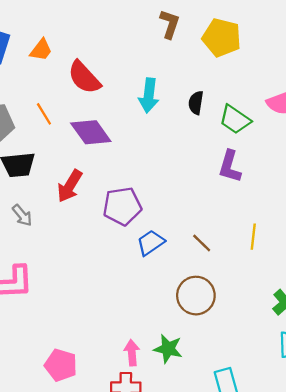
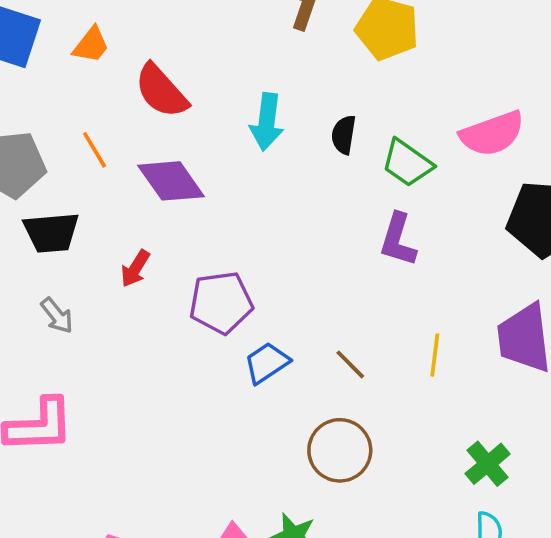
red arrow: (70, 186) -> (135, 269), size x0.7

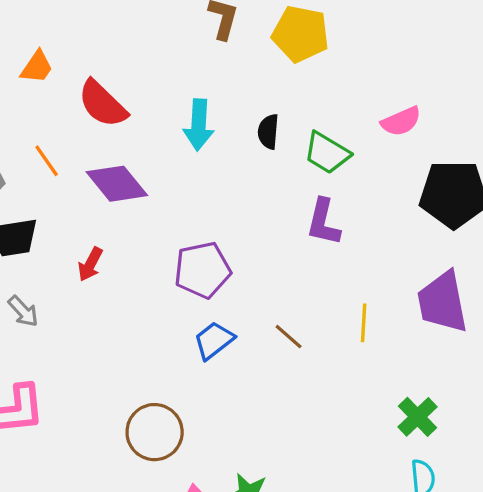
pink semicircle: (492, 134) -> (401, 121), size x0.7
purple pentagon: (221, 303) -> (202, 270), moved
brown circle: (340, 450) -> (155, 432), moved

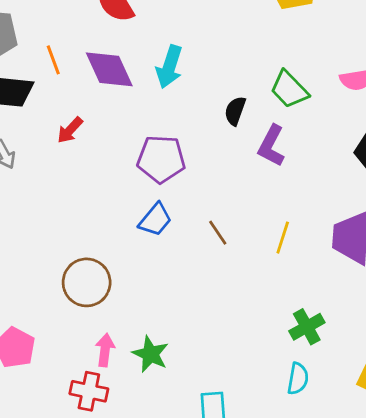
cyan arrow: (199, 125) -> (169, 67), moved
black semicircle: (268, 132) -> (235, 111), moved
orange line: (47, 161) -> (53, 60), moved
blue trapezoid: (214, 340) -> (155, 220), turned 153

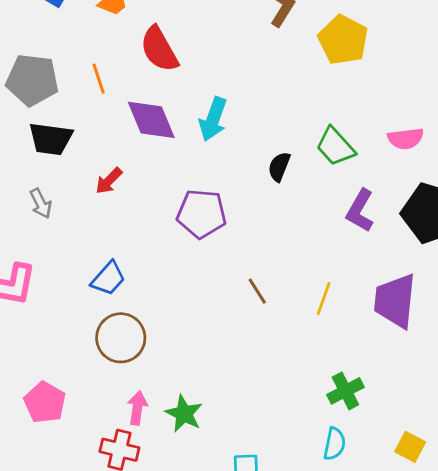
orange line: (53, 60) -> (99, 79), moved
purple L-shape: (271, 146) -> (360, 211), moved
blue trapezoid: (155, 220) -> (108, 278), moved

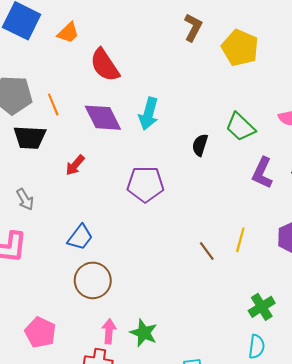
orange line: (99, 79) -> (53, 104), moved
gray arrow: (41, 203) -> (25, 199), moved
brown line: (257, 291) -> (207, 251), moved

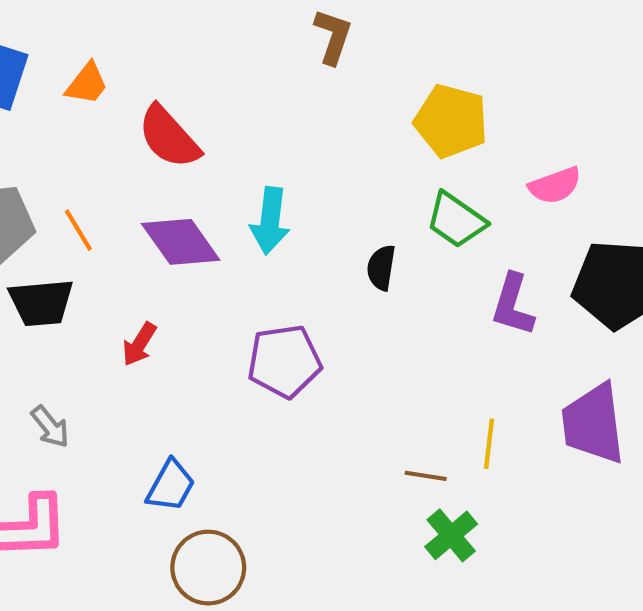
yellow pentagon: (240, 48) -> (451, 121), moved
brown line: (207, 251) -> (426, 476), turned -36
green cross: (262, 307) -> (451, 535), moved

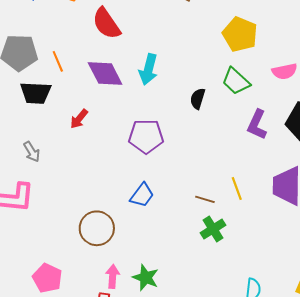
yellow line: (489, 444) -> (237, 188), turned -35
blue trapezoid: (171, 486) -> (142, 195), moved

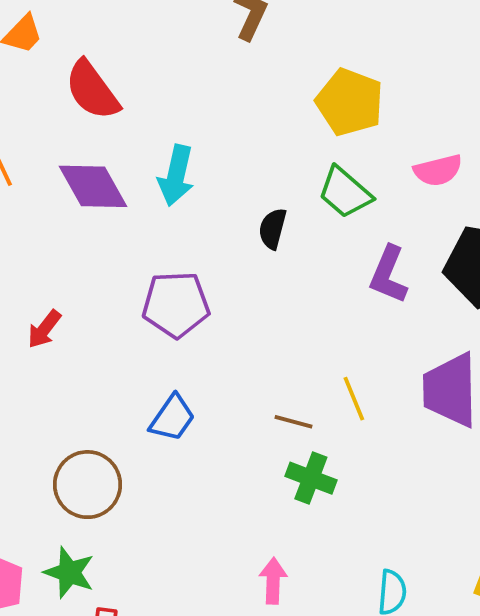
red arrow: (79, 119) -> (44, 329), moved
green cross: (213, 229) -> (311, 478), turned -35
pink arrow: (113, 276) -> (273, 581), moved
green star: (146, 278) -> (69, 572), moved

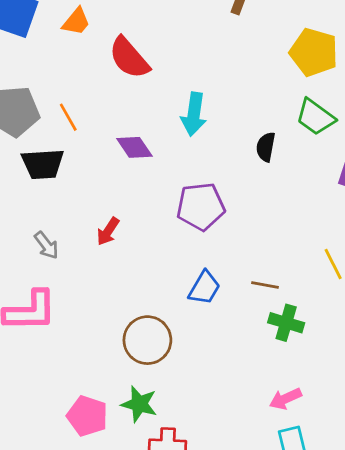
purple diamond: (93, 186) -> (134, 147), moved, size x0.7
brown line: (293, 422) -> (265, 285), moved
green cross: (311, 478) -> (286, 323), moved
pink arrow: (273, 581) -> (285, 399), turned -112

